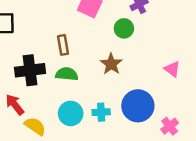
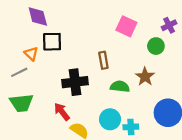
green semicircle: (67, 74) -> (120, 86), moved
cyan cross: (101, 112) -> (131, 127), moved

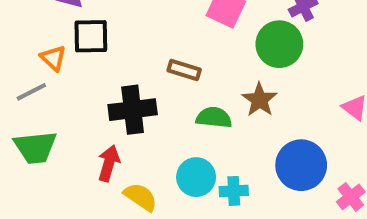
green circle: (156, 46) -> (279, 44), size x1.5
brown rectangle: (103, 60) -> (184, 70), turned -63
red arrow: (62, 112) -> (109, 163), turned 54

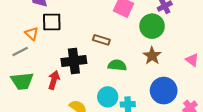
brown star: (260, 100) -> (152, 56), moved
red arrow: (109, 163) -> (54, 80), moved

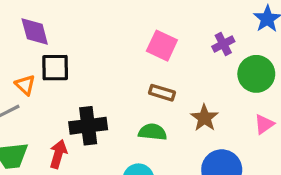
green circle: (152, 26) -> (256, 74), moved
brown rectangle: (101, 40) -> (162, 93), moved
pink triangle: (192, 60) -> (264, 124), turned 48

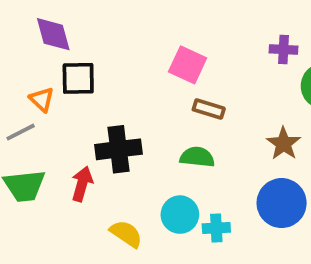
purple cross: (223, 44) -> (284, 50), turned 30
pink square: (162, 46) -> (188, 65), moved
brown star: (204, 118) -> (284, 144), moved

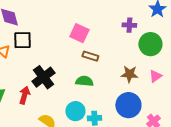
brown star: (284, 144) -> (129, 74), turned -30
black cross: (118, 149) -> (43, 77), turned -30

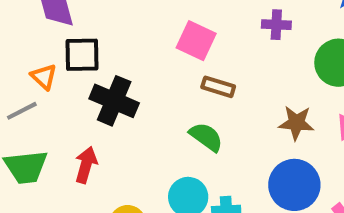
purple cross: (129, 25) -> (276, 25), moved
black cross: (43, 77) -> (114, 101), moved, turned -30
green semicircle: (84, 81) -> (206, 137), turned 30

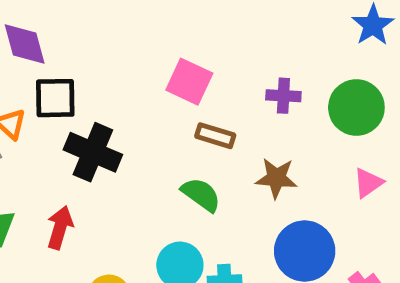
purple cross: (276, 25) -> (283, 96), moved
brown star: (296, 123) -> (276, 178), moved

